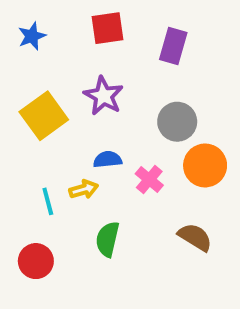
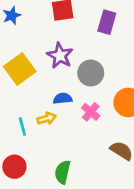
gray circle: (177, 122) -> (91, 73), moved
green semicircle: (108, 239) -> (63, 172), moved

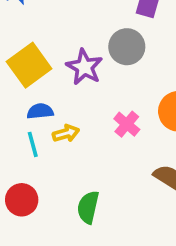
purple star: (60, 56) -> (84, 67), moved
gray circle: (91, 73) -> (127, 47), moved
blue semicircle: (63, 98) -> (40, 111), moved

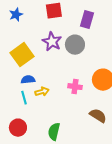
purple star: (84, 67) -> (52, 42), moved
pink cross: (127, 124) -> (75, 87), turned -32

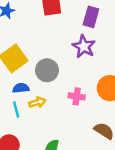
purple star: (52, 42) -> (84, 47), moved
gray circle: (75, 45) -> (47, 70), moved

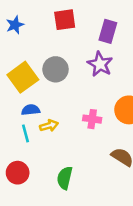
gray circle: (47, 70) -> (56, 69), moved

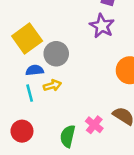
gray circle: (56, 69) -> (56, 54), moved
pink cross: (92, 119) -> (94, 125), moved, turned 30

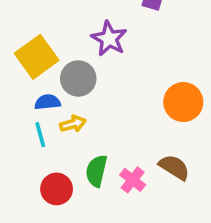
purple star: (102, 26) -> (109, 39), moved
red circle: (22, 131) -> (57, 189), moved
green semicircle: (68, 136) -> (96, 171), moved

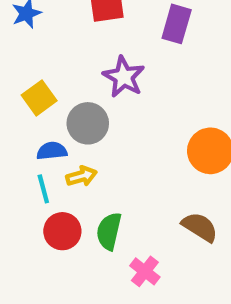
yellow square: (37, 57) -> (39, 98), size x0.7
pink cross: (133, 180) -> (145, 271), moved
red circle: (57, 189) -> (62, 231), moved

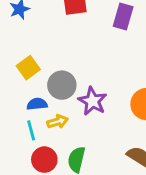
purple star: (124, 77) -> (93, 101), moved

